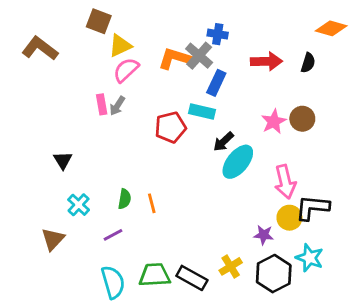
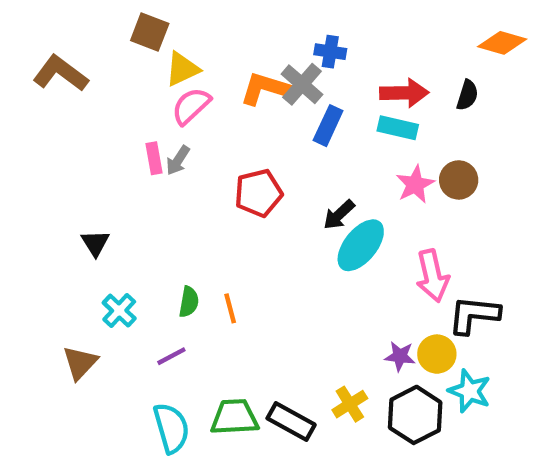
cyan rectangle: (202, 112) -> (398, 128), moved
yellow circle: (289, 218) -> (437, 354), moved

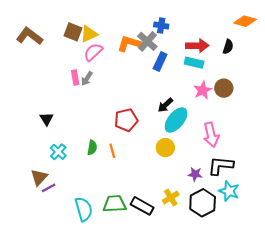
brown square: (150, 32) -> (73, 32), moved
red pentagon: (258, 193) -> (126, 120), moved
black L-shape: (474, 315) -> (221, 166), moved
yellow circle: (437, 354) -> (165, 148), moved
purple line: (171, 356) -> (49, 188), moved

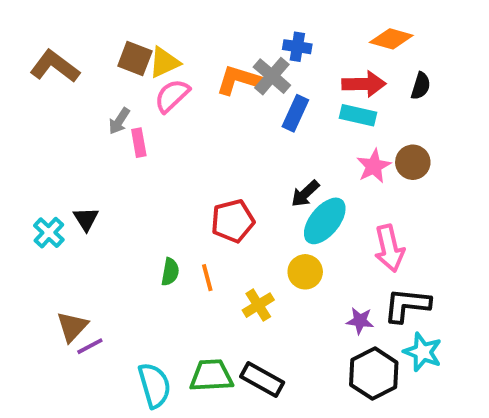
orange diamond: (245, 21) -> (391, 39), moved
gray arrow: (87, 79) -> (119, 121), moved
cyan cross: (58, 152) -> (49, 233), moved
yellow cross: (171, 197) -> (258, 305), moved

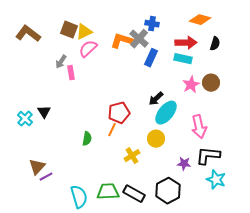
orange line: (207, 278) -> (112, 130), moved, turned 40
black hexagon: (374, 374) -> (168, 191), moved

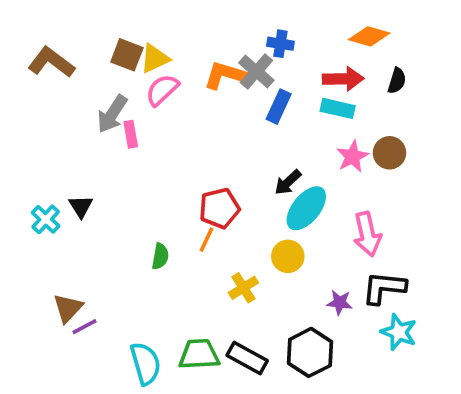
gray arrow: (61, 62) -> (112, 114), size x1.5

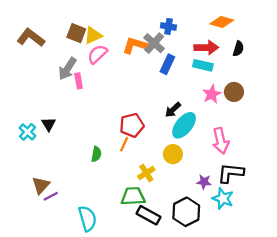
cyan star: (399, 332) -> (223, 199), moved
green trapezoid: (199, 354) -> (133, 196), moved

